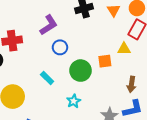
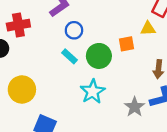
cyan rectangle: (47, 78) -> (70, 56), moved
cyan star: (74, 101) -> (93, 92), size x1.5

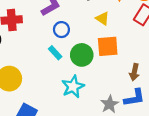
yellow triangle: (148, 29) -> (102, 18), moved, turned 32
orange square: (126, 44) -> (108, 46), size x1.5

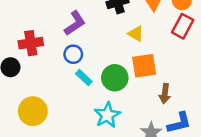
blue circle: (61, 30) -> (73, 54), moved
brown arrow: (134, 72) -> (165, 94), moved

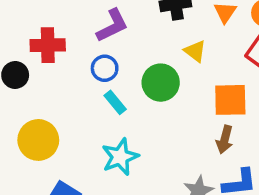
orange square: (144, 66) -> (230, 100), moved
green circle: (115, 78) -> (161, 83), moved
cyan star: (107, 115) -> (120, 157), moved

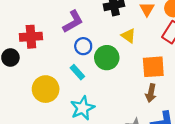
blue circle: (105, 68) -> (83, 46), moved
yellow circle: (38, 140) -> (46, 89), moved

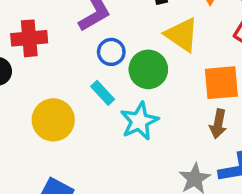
yellow triangle: (128, 36) -> (182, 35), size x1.5
cyan star: (82, 108) -> (139, 121), moved

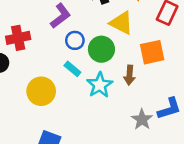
brown arrow: (218, 124) -> (130, 75), moved

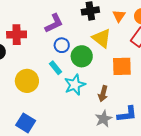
brown arrow: (130, 75) -> (103, 94), moved

